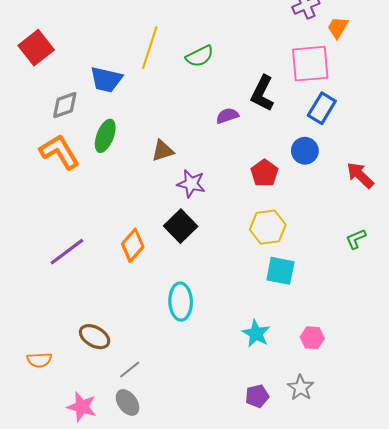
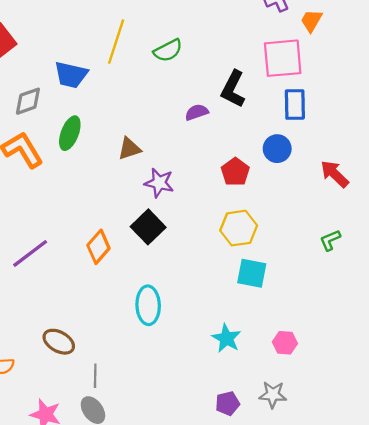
blue rectangle: (322, 108) -> (295, 104), turned -32
gray line: (130, 370) -> (95, 376), turned -50
gray star: (301, 388) -> (273, 395), turned -30

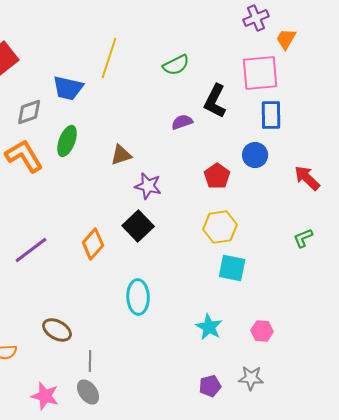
green semicircle: (168, 50) -> (176, 65), moved

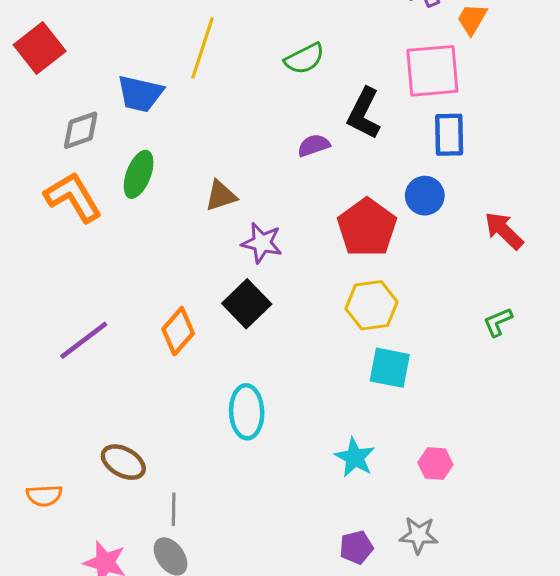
red pentagon: (217, 176) -> (367, 228), size x1.5

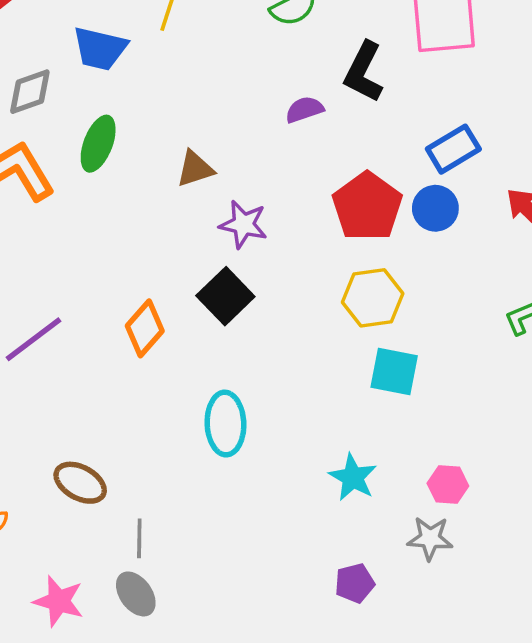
blue rectangle: (449, 135) -> (453, 149), moved, turned 60
blue circle: (425, 196) -> (435, 208), moved
gray star: (419, 535) -> (430, 538), moved

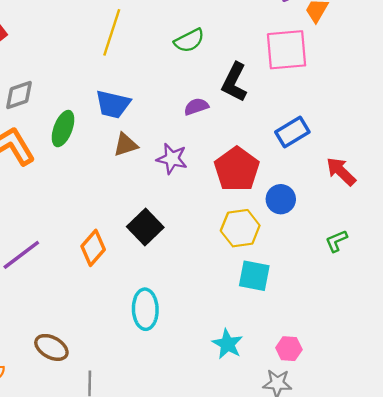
blue trapezoid: (100, 49) -> (113, 104), moved
blue circle: (435, 208) -> (281, 199), moved
purple star: (243, 224) -> (172, 159), moved

